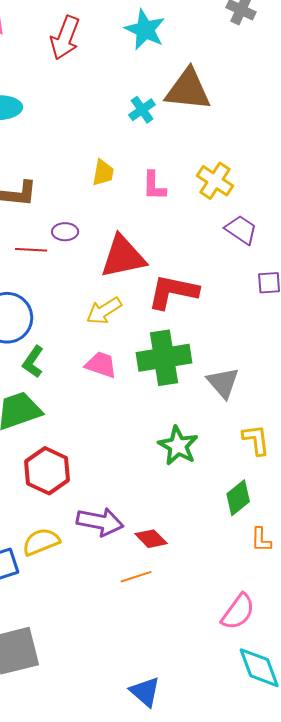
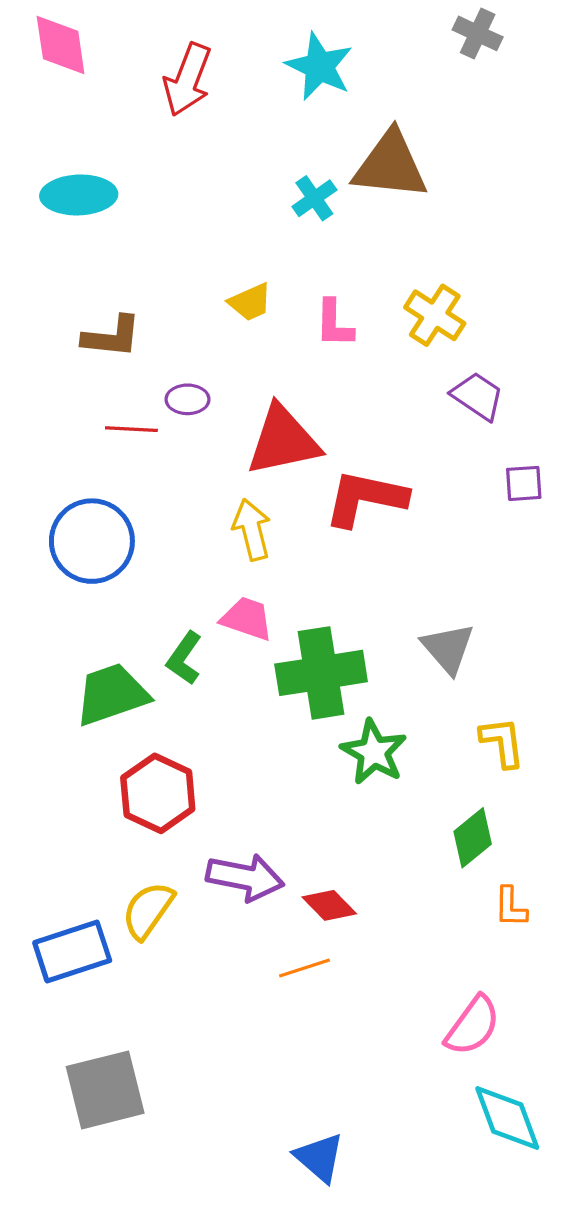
yellow trapezoid: (103, 173) -> (250, 302), turned 56
yellow arrow: (104, 311) -> (252, 530), turned 108
green cross: (164, 358) -> (321, 673), moved
green L-shape: (33, 362) -> (184, 658), moved
yellow semicircle: (41, 542) -> (148, 910), turned -33

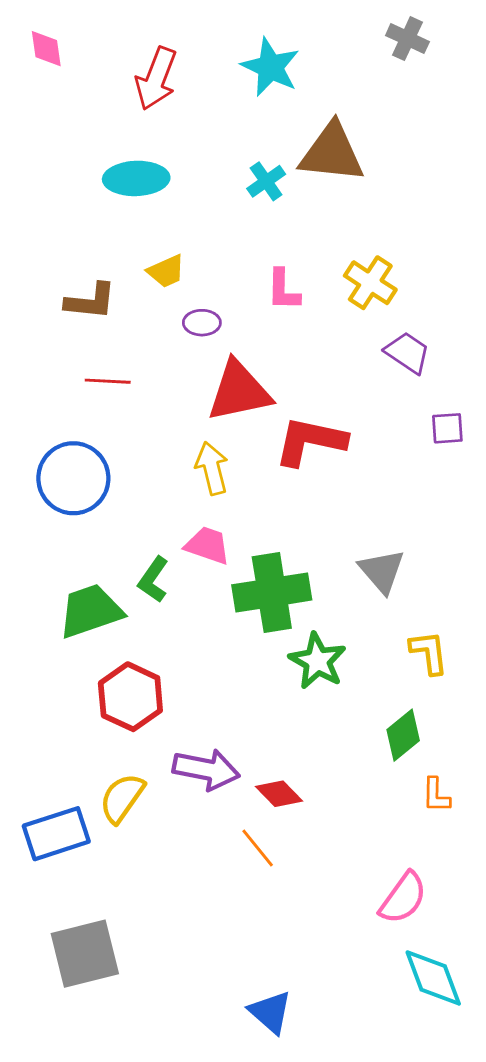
pink diamond: (61, 45) -> (46, 49), size x0.7
cyan ellipse: (79, 195) -> (136, 178), moved
yellow trapezoid: (250, 302) -> (166, 271), moved
purple ellipse: (188, 399) -> (202, 323), moved
orange line: (305, 968) -> (258, 848), turned 69

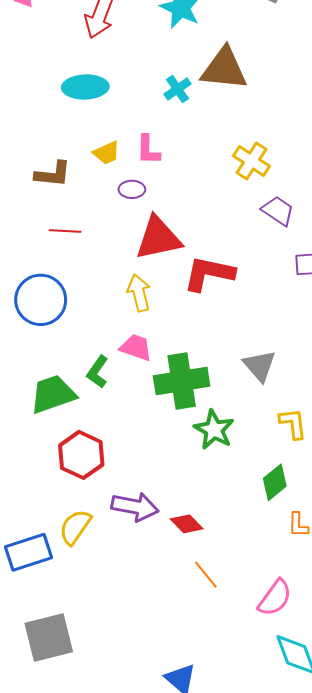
pink L-shape: (283, 290) -> (148, 150), moved
orange line: (258, 848) -> (206, 575), moved

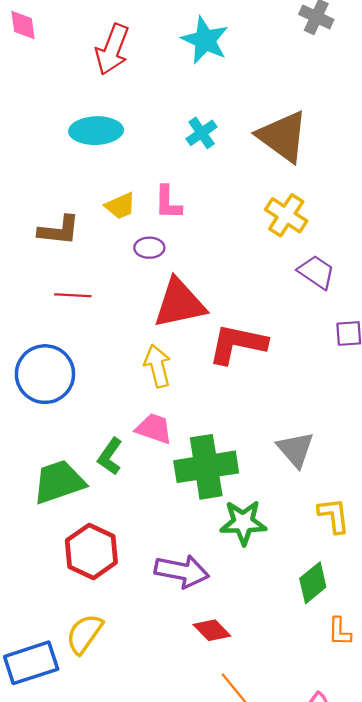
brown triangle: (224, 69) -> (283, 136), moved, turned 30
green star: (214, 430) -> (243, 522), turned -30
purple arrow: (135, 507) -> (182, 571), moved

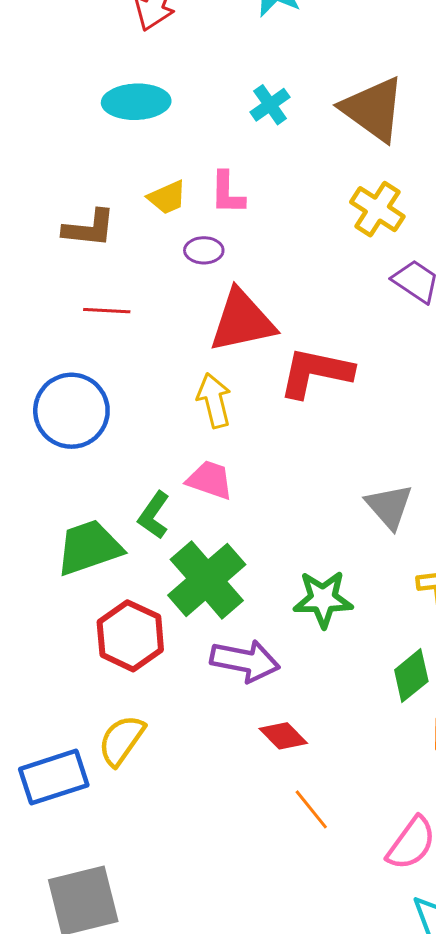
green cross: (206, 467) -> (207, 580), moved, turned -32

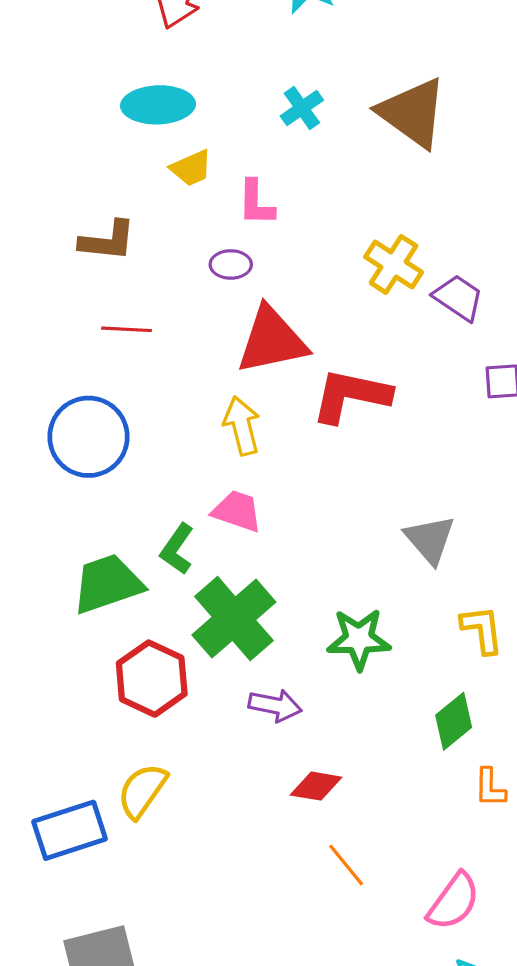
yellow trapezoid: (167, 197) -> (191, 168), moved
yellow cross: (377, 209) -> (394, 264), moved
purple arrow: (245, 661) -> (275, 705), size x0.7
red diamond: (283, 736) -> (316, 786), turned -36

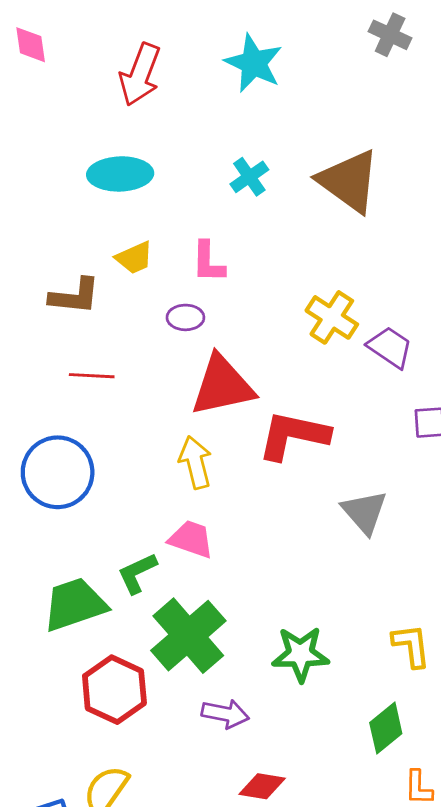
yellow trapezoid: (191, 168) -> (134, 258), moved
gray triangle: (430, 539) -> (364, 512), moved
green L-shape: (177, 549) -> (137, 573), turned 30

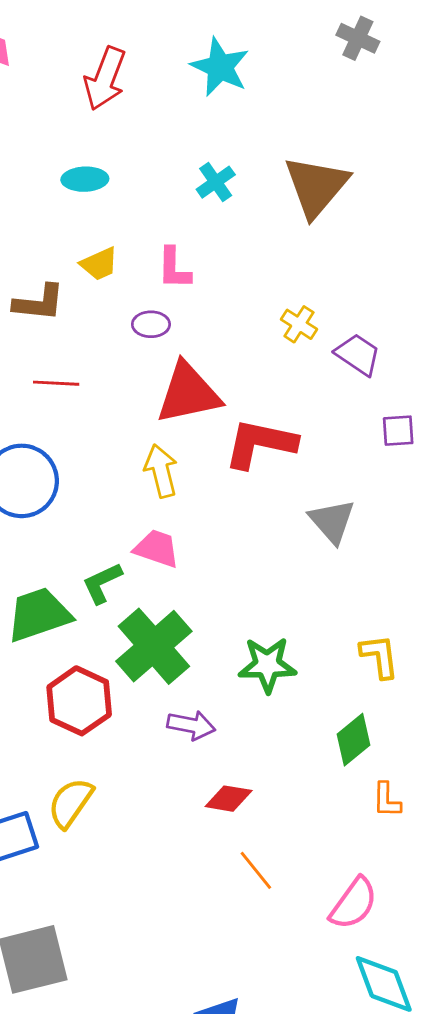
cyan ellipse: (120, 174) -> (85, 179), size x0.7
brown triangle: (349, 181) -> (316, 186), turned 34
yellow cross: (332, 317) -> (299, 324), size x0.7

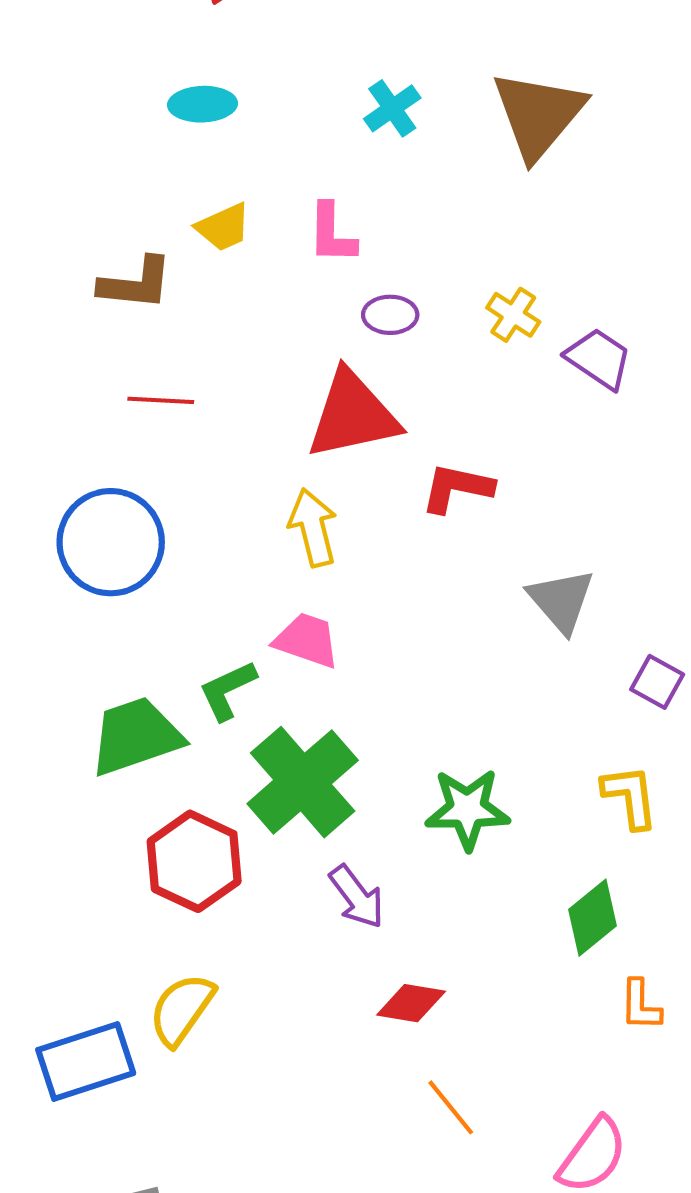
purple ellipse: (151, 324) -> (390, 315), moved
purple square: (398, 431) -> (657, 682), moved, turned 33
red L-shape: (260, 444) -> (457, 488), size x0.7
purple arrow: (191, 725) -> (357, 897), turned 42

